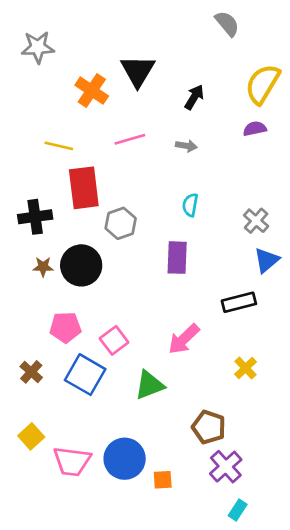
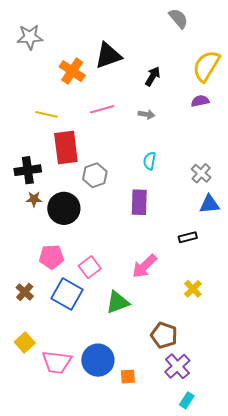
black triangle: (138, 71) -> (108, 56), turned 40
blue triangle: (267, 260) -> (209, 204), turned 35
brown star: (43, 267) -> (34, 199), moved
black rectangle: (239, 302) -> (188, 237), size x0.7

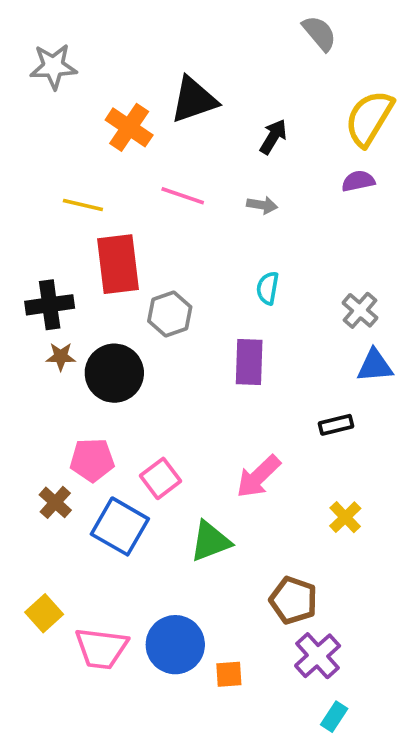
pink line: (102, 109) -> (183, 196), turned 35
brown cross: (25, 292) -> (55, 502), moved

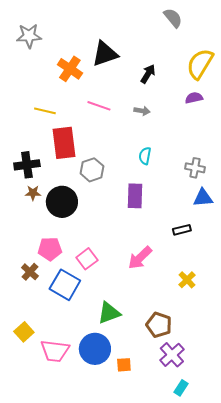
gray cross: (360, 310) -> (195, 168), turned -30
green triangle: (210, 541) -> (109, 313), moved

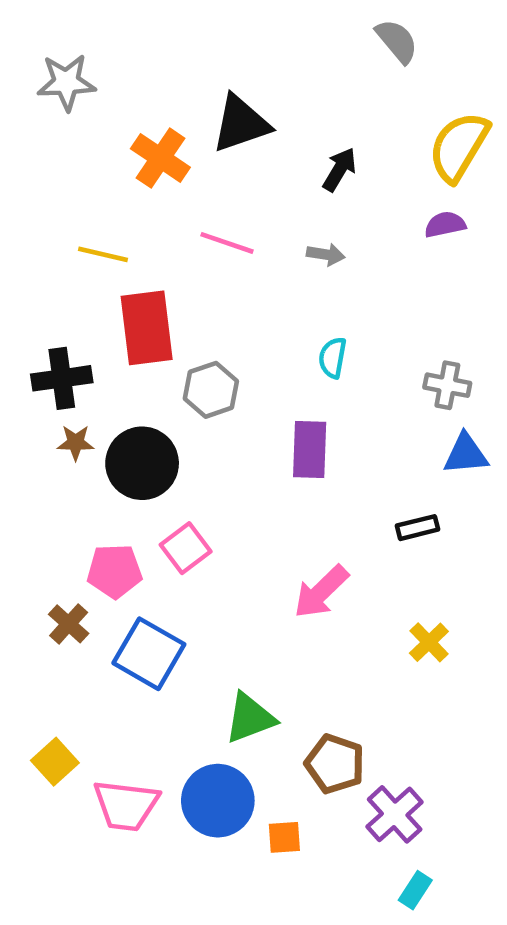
pink square: (87, 259) -> (186, 548), moved
brown pentagon: (159, 325) -> (335, 764), moved

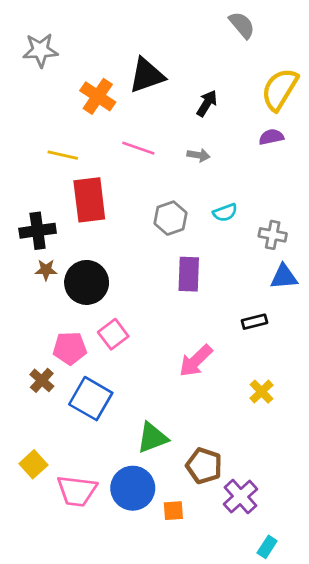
cyan semicircle: (333, 358) -> (225, 213), moved, turned -120
gray hexagon: (211, 390) -> (171, 218), moved
cyan rectangle: (415, 890) -> (267, 547), moved

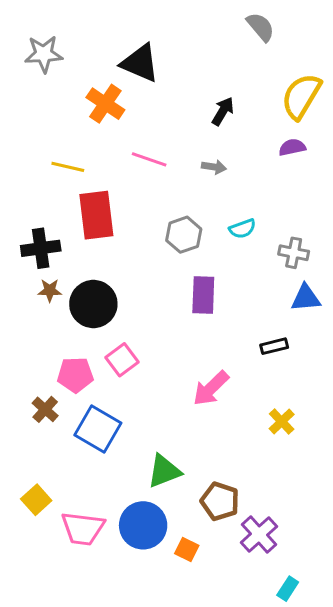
black triangle: (147, 75) -> (140, 63), moved, turned 42
orange square: (173, 511) -> (187, 549), turned 30

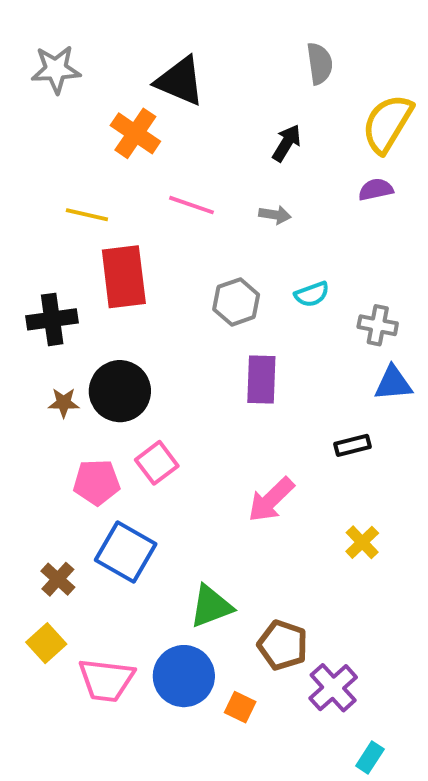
gray semicircle: (261, 27) -> (320, 64), moved, turned 32
brown star: (50, 290) -> (64, 403), moved
brown cross: (45, 409) -> (58, 579), moved

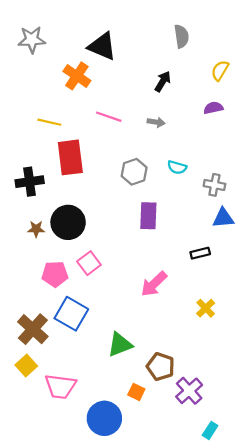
yellow semicircle: (387, 124) -> (220, 70), size x0.6
cyan semicircle: (312, 294) -> (177, 167), turned 36
brown cross: (58, 579) -> (33, 329), size x1.6
blue circle: (184, 676) -> (104, 418), moved
orange square: (240, 707) -> (136, 392), moved

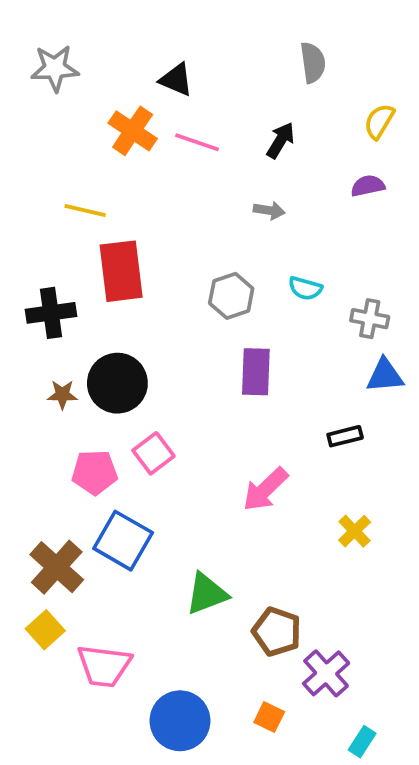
black triangle: (102, 46) -> (176, 80), size x0.7
pink line: (109, 117) -> (197, 142), moved
orange square: (136, 392) -> (269, 717), moved

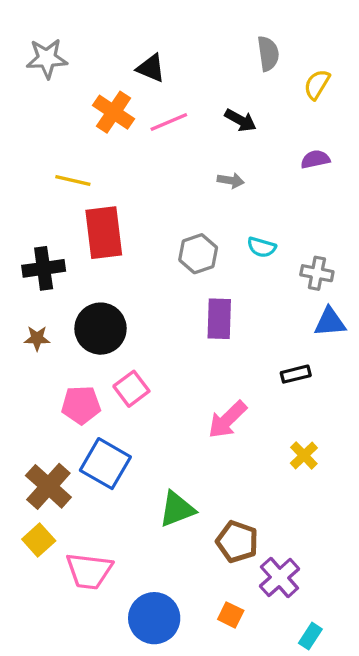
yellow semicircle: (379, 121) -> (317, 84), moved
black arrow: (281, 140) -> (240, 120), turned 88
pink line: (197, 142) -> (169, 122), turned -42
brown star: (62, 395) -> (37, 338), moved

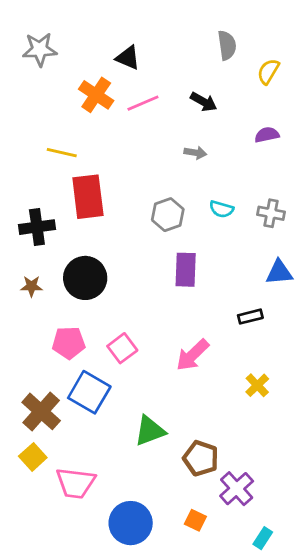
gray cross: (317, 273) -> (271, 213), moved
pink square: (131, 389) -> (122, 348), moved

